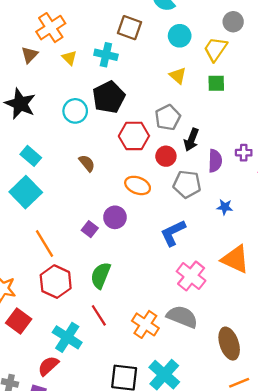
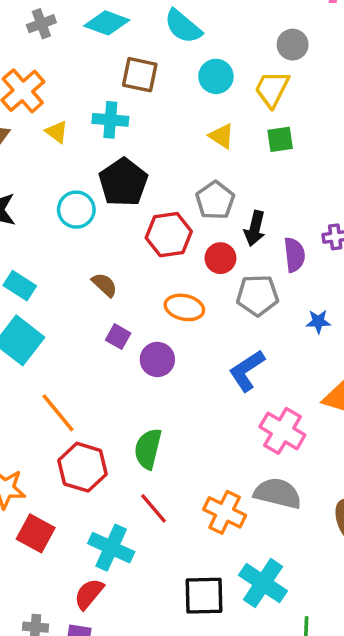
purple square: (90, 229) -> (118, 337), moved

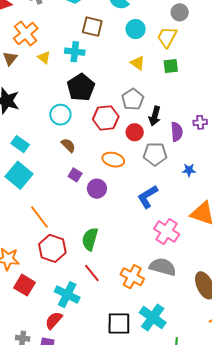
cyan circle: (76, 210) -> (60, 115), moved

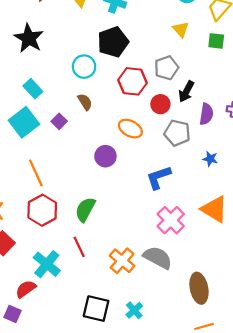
purple square: (75, 175) -> (59, 121), moved
cyan cross: (153, 318) -> (134, 310), size x0.6

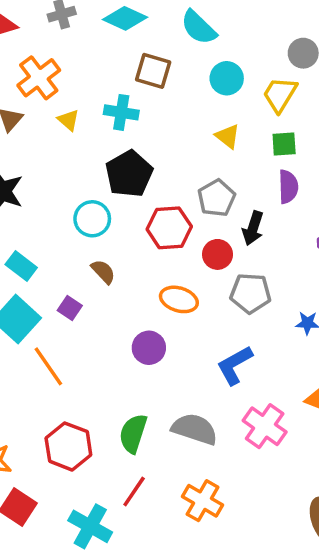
purple semicircle: (206, 114) -> (288, 187), moved
orange line: (36, 173) -> (48, 366), moved
red line: (79, 247) -> (134, 491), turned 70
gray semicircle: (158, 258) -> (195, 429), moved

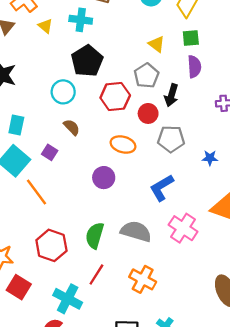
yellow triangle: (228, 136) -> (157, 44), moved
cyan rectangle: (21, 266) -> (16, 125), turned 66

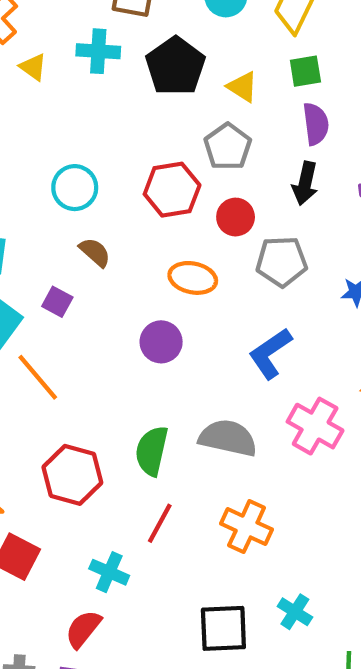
black pentagon: (87, 61) -> (175, 66), moved
black arrow: (171, 95) -> (305, 183), moved
cyan cross: (68, 299) -> (109, 572), size x0.7

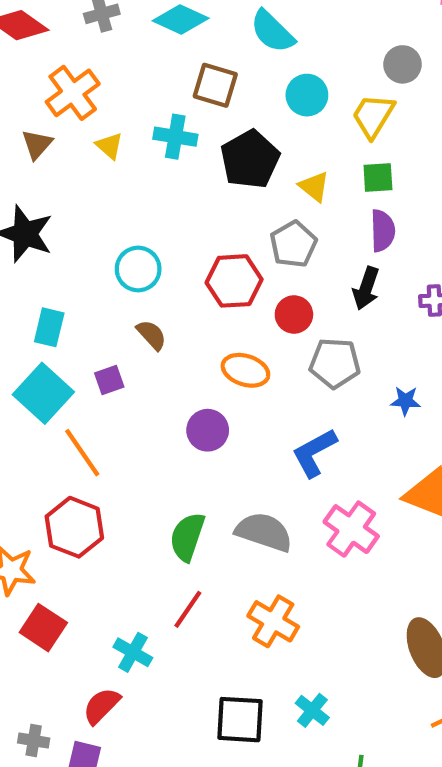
purple square: (57, 302) -> (109, 380), turned 36
red hexagon: (72, 475) -> (74, 527), moved

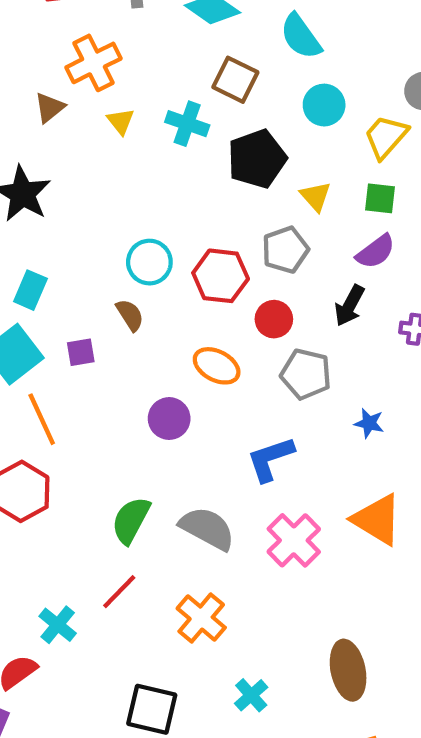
purple semicircle: (383, 231) -> (376, 252), turned 45
cyan circle: (138, 269) -> (149, 262), moved
cyan cross: (312, 710) -> (251, 695), moved

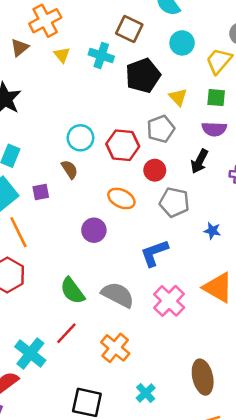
purple semicircle: (376, 252) -> (214, 129), turned 40
green semicircle: (131, 520) -> (72, 291), turned -64
cyan cross: (58, 625) -> (30, 353), size x1.4

